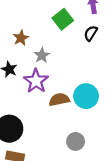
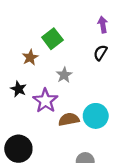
green square: (63, 19) -> (52, 39), moved
gray star: (42, 55) -> (64, 75), moved

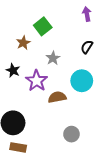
black semicircle: (100, 53) -> (87, 47), moved
cyan circle: (96, 116) -> (82, 81), moved

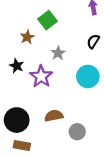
brown semicircle: (57, 97) -> (54, 116), moved

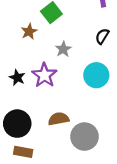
black star: (17, 66) -> (17, 78), moved
gray circle: (77, 132) -> (84, 137), size x1.5

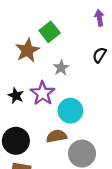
brown star: (29, 32) -> (27, 50), size x1.5
cyan circle: (96, 75) -> (70, 111), moved

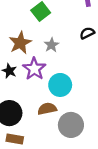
brown star: (27, 50) -> (20, 43), moved
black semicircle: (99, 55) -> (87, 33), turned 32

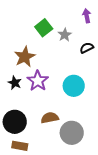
gray star: (51, 45) -> (65, 35), moved
cyan circle: (60, 85) -> (74, 86), moved

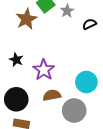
brown star: (25, 57) -> (26, 19), moved
purple star: (38, 81) -> (44, 70), moved
cyan circle: (74, 86) -> (86, 82), moved

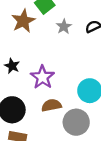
gray star: (67, 11) -> (64, 27), moved

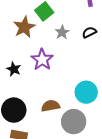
purple star: (42, 77) -> (42, 60), moved

